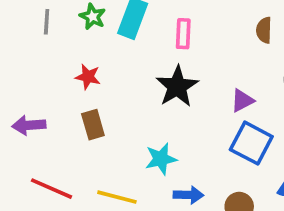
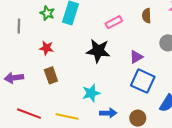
gray line: (47, 22) -> (19, 26), moved
pink rectangle: (183, 34) -> (114, 22), moved, turned 63
black star: (177, 86) -> (98, 51), turned -30

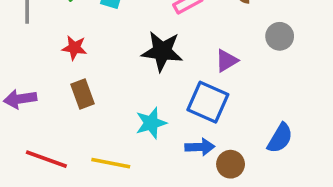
blue square: (143, 81) -> (208, 102), moved
blue arrow: (108, 113) -> (200, 147), moved

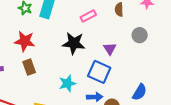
red star: (74, 48) -> (25, 41), size x1.5
purple triangle: (227, 61) -> (110, 49), turned -32

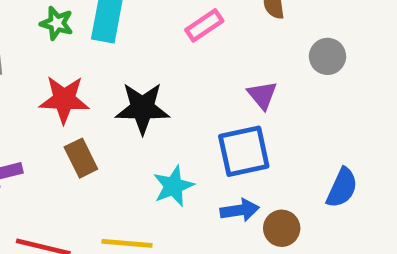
black star: (74, 43) -> (142, 108), moved
blue square: (99, 72) -> (244, 151), turned -30

